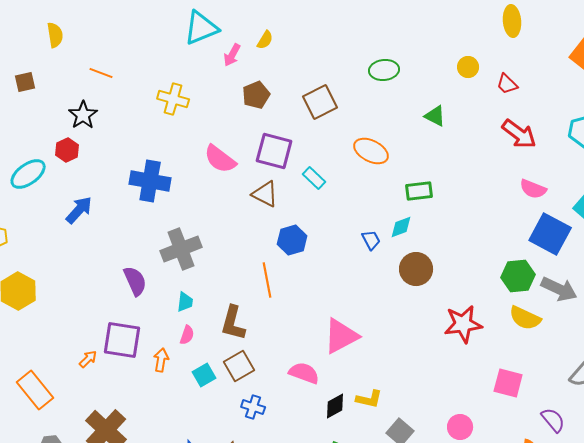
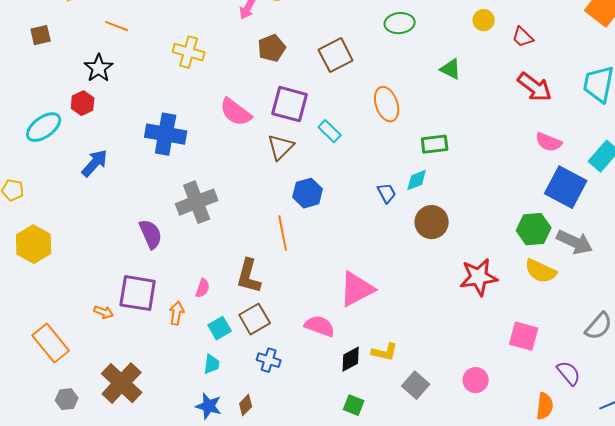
orange ellipse: (371, 151) -> (387, 104), turned 44
brown triangle: (265, 194) -> (281, 147), turned 48
cyan trapezoid: (185, 302) -> (212, 364), moved
orange arrow: (88, 359) -> (104, 312), turned 66

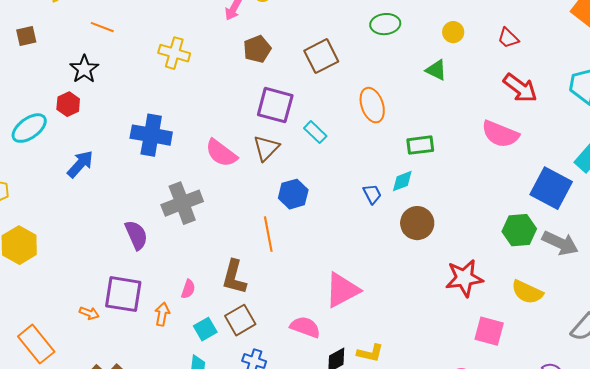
yellow circle: (484, 20) -> (453, 32), moved
pink semicircle: (236, 112) -> (221, 153), moved
pink semicircle: (549, 142) -> (500, 134), moved, size x1.4
yellow semicircle: (541, 271) -> (527, 292), moved
pink square: (524, 336) -> (489, 331), moved

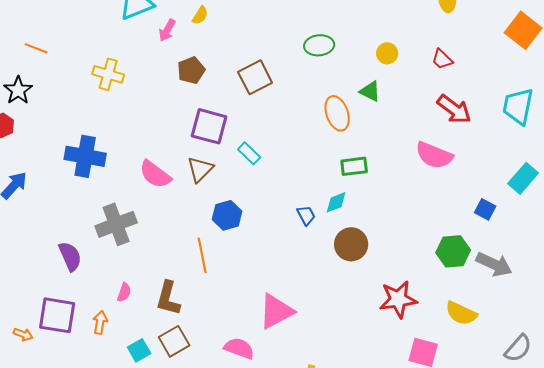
orange ellipse: (372, 105) -> (337, 113), moved
blue square: (551, 188) -> (485, 209), size x0.5
pink semicircle: (188, 289) -> (124, 292), moved
orange arrow: (162, 314) -> (100, 322), moved

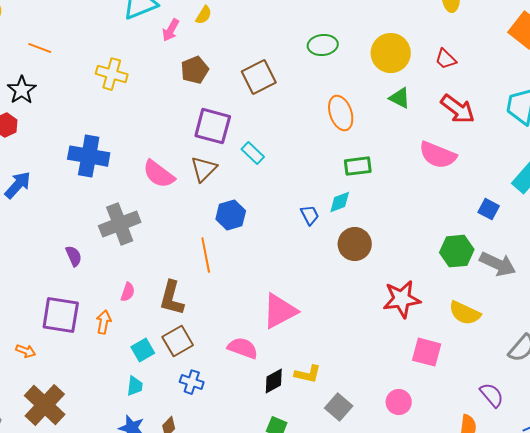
yellow circle: (387, 53) -> (391, 53), size x1.8
green triangle: (370, 91) -> (400, 98), moved
purple semicircle: (70, 256) -> (74, 256), size x0.7
orange arrow: (23, 334) -> (26, 351), moved

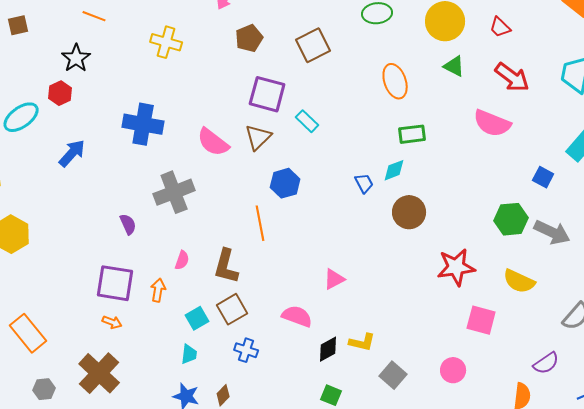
pink triangle: (280, 311) -> (334, 279), size x0.6
orange arrow: (26, 351) -> (112, 322), moved
purple semicircle: (492, 395) -> (546, 363), turned 96

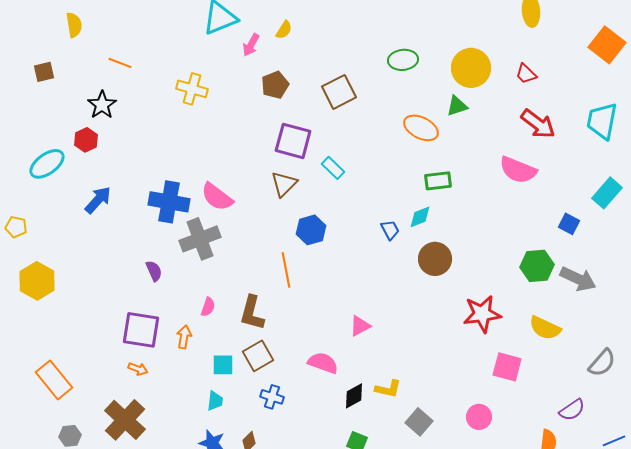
green triangle: (454, 66) -> (457, 106), moved, turned -45
orange ellipse: (395, 81) -> (421, 128), turned -44
blue cross: (143, 124) -> (169, 202), moved
pink semicircle: (213, 142) -> (217, 197), moved
cyan square: (197, 318) -> (223, 365), turned 30

